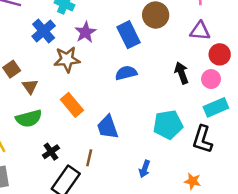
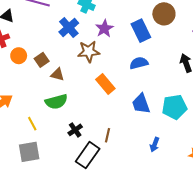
brown triangle: (30, 86) -> (57, 75), turned -40
orange rectangle: (72, 105) -> (105, 84), moved
blue trapezoid: (108, 127) -> (141, 104), moved

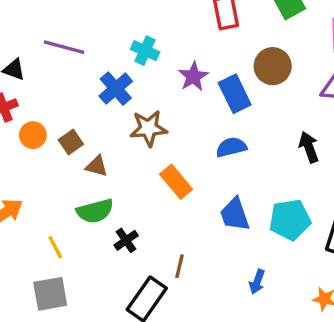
purple star: (104, 29) -> (193, 76), moved
black cross: (75, 130) -> (126, 240), moved

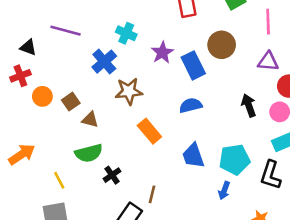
blue arrow: (257, 282) -> (224, 191), moved

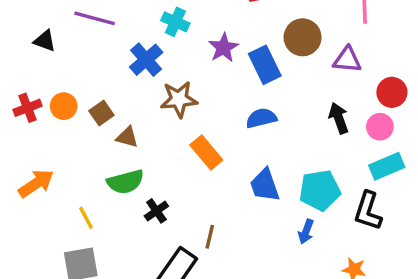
purple triangle: (268, 62) -> (347, 60), moved
red cross: (20, 76) -> (27, 108), moved

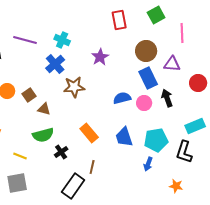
cyan cross: (175, 22) -> (62, 40), moved
blue rectangle: (265, 65) -> (148, 78), moved
pink circle: (380, 127) -> (144, 103), moved
orange rectangle: (206, 153) -> (89, 133), moved
yellow line: (86, 218) -> (20, 156), turned -40

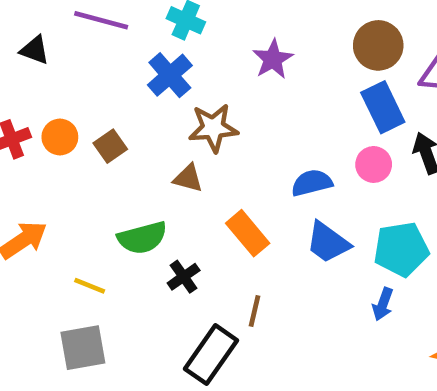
blue semicircle: (122, 98) -> (312, 183), moved
brown triangle: (44, 109) -> (188, 178), moved
blue trapezoid: (124, 137) -> (328, 242), turned -35

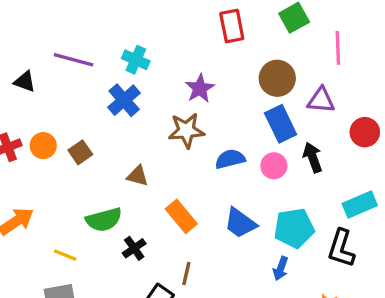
brown star: (213, 128) -> (186, 130), moved
blue semicircle: (312, 183) -> (230, 159), moved

